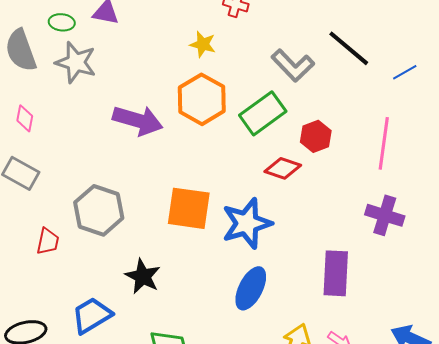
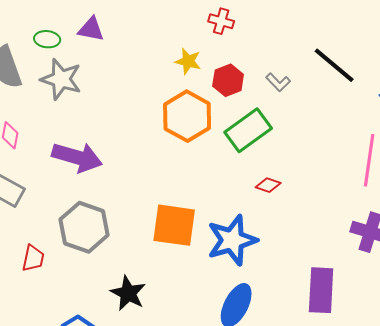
gray L-shape: (293, 65) -> (278, 82), size x0.6
purple arrow: (138, 120) -> (77, 157), moved
red hexagon: (316, 136) -> (228, 80), moved
red diamond: (283, 168) -> (268, 185), size x0.7

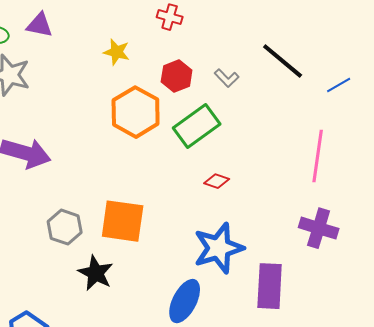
yellow star: (188, 61) -> (117, 52), moved
gray hexagon: (84, 227) -> (65, 227), moved, size x0.7
blue star: (232, 240) -> (219, 248), moved
black star: (128, 293) -> (96, 273), moved

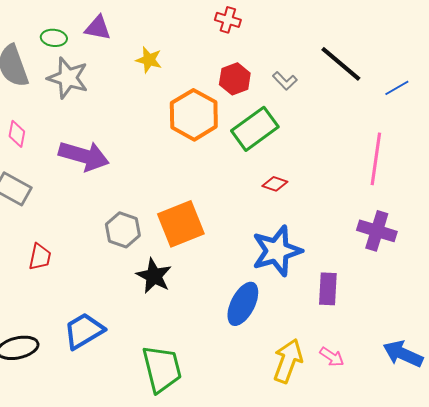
yellow star: (117, 52) -> (149, 60), moved
orange square: (123, 221) -> (181, 224), turned -30
purple rectangle: (270, 286) -> (328, 289), size x0.7

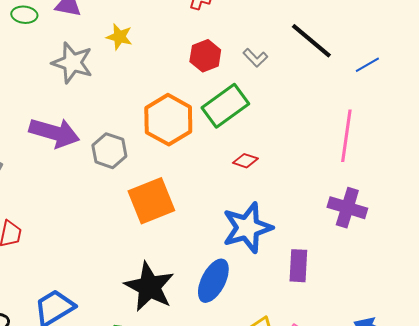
gray star: (68, 78) -> (72, 63), moved
orange hexagon: (194, 115) -> (168, 120), moved
gray hexagon: (123, 230) -> (109, 151), moved
black star: (154, 276) -> (149, 287), moved, size x1.4

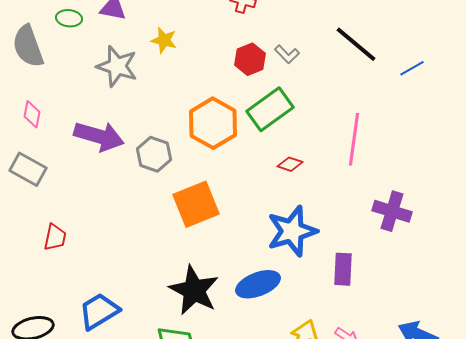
gray L-shape: (255, 58) -> (287, 54), moved
pink line: (346, 136) -> (354, 139), moved
blue ellipse: (213, 281) -> (258, 284), turned 42

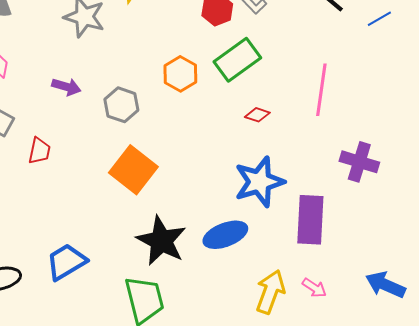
orange hexagon: (213, 123) -> (180, 74), size x0.7
purple arrow: (99, 136) -> (66, 87), size x0.6
orange square: (196, 204) -> (133, 170), moved, turned -30
red trapezoid: (55, 237) -> (39, 151), moved
purple rectangle: (343, 269) -> (310, 220), size x1.5

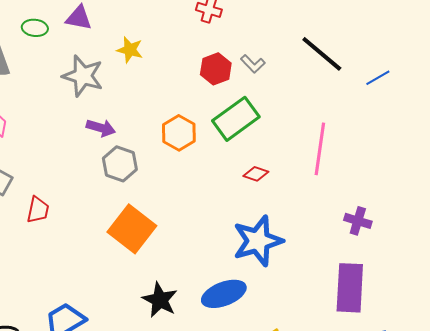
purple arrow: (66, 87) -> (101, 128), moved
purple cross: (359, 162) -> (358, 221), size x0.7
purple rectangle: (310, 220) -> (350, 288), moved
black star: (161, 241) -> (160, 300), size x0.7

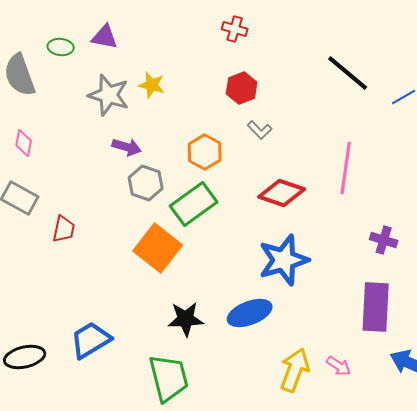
yellow star: (130, 50) -> (152, 85), moved
gray L-shape: (253, 64) -> (260, 130), moved
green rectangle: (236, 119) -> (194, 204), moved
red diamond: (256, 174) -> (282, 193), size x1.8
black star: (160, 300) -> (186, 319), turned -30

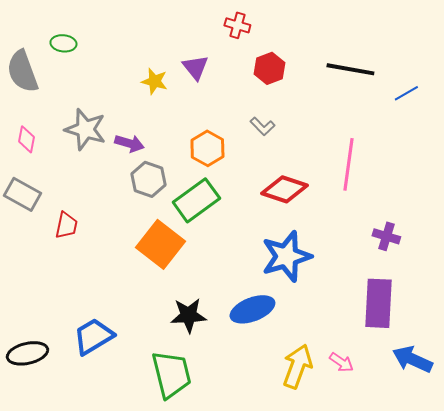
purple triangle: (105, 37) -> (195, 67), moved, turned 40
black line: (348, 73) -> (350, 69), turned -30
red hexagon: (242, 88) -> (269, 68), moved
gray star: (109, 95) -> (85, 129), moved

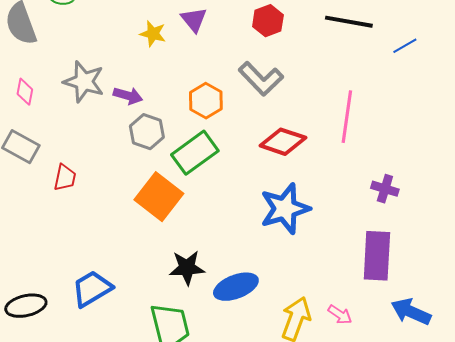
gray L-shape: (262, 126) -> (261, 79), size x1.8
blue ellipse: (252, 309) -> (236, 287), moved

